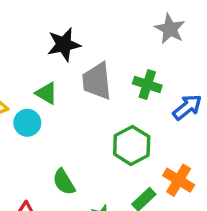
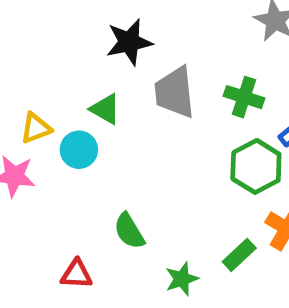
green hexagon: (132, 145) -> (256, 166), moved

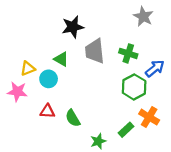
red triangle: (76, 274) -> (47, 111), moved

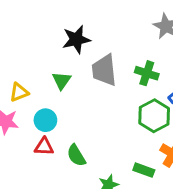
green triangle: (61, 59) -> (62, 81), turned 35
cyan circle: (49, 79) -> (45, 120), moved
green rectangle: (126, 130) -> (144, 170), turned 63

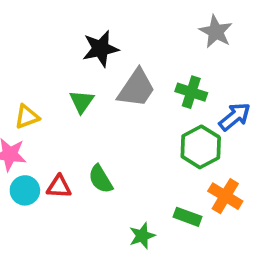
gray trapezoid: (104, 70) -> (136, 88), turned -140
cyan circle: (45, 120) -> (25, 190), moved
green semicircle: (76, 155) -> (101, 179), moved

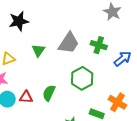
black star: (101, 49) -> (19, 21), moved
green hexagon: (201, 147) -> (82, 78), moved
green semicircle: (101, 179) -> (49, 93), turned 56

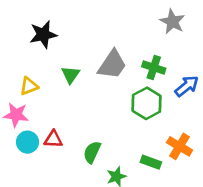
green hexagon: (82, 78) -> (147, 103), moved
green semicircle: (49, 93) -> (92, 152), moved

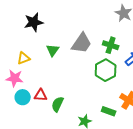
green semicircle: (92, 152) -> (58, 104), moved

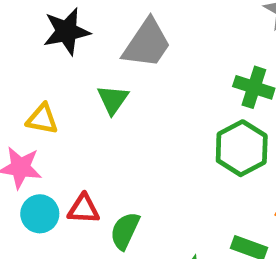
gray trapezoid: (82, 43) -> (147, 44), moved
yellow triangle: (24, 58) -> (42, 119), turned 32

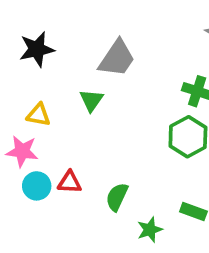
black star: (67, 31) -> (37, 49), moved
green semicircle: (125, 231) -> (117, 197), moved

